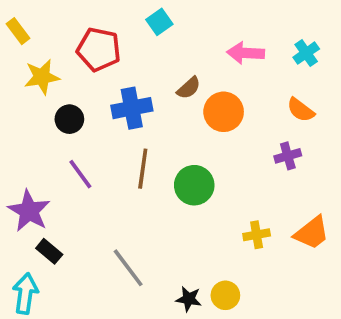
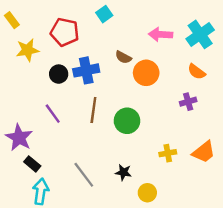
cyan cross: (306, 53) -> (200, 34), size x1.6
brown semicircle: (189, 88) -> (123, 57), turned 70
black circle: (69, 119) -> (59, 74), moved
cyan arrow: (25, 293) -> (41, 192), moved
black star: (189, 299) -> (123, 172), moved

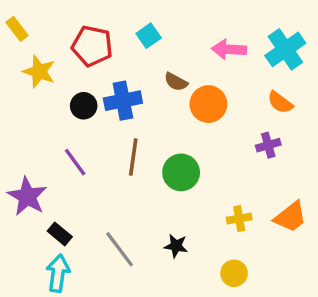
cyan square: (104, 14) -> (149, 36), moved
yellow star: (27, 50) -> (39, 72), turned 30
black rectangle: (32, 164) -> (60, 234), moved
yellow circle: (147, 193) -> (234, 273), moved

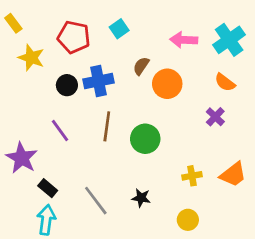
brown semicircle: (176, 82) -> (141, 66), turned 96
purple cross: (268, 145) -> (215, 117), turned -30

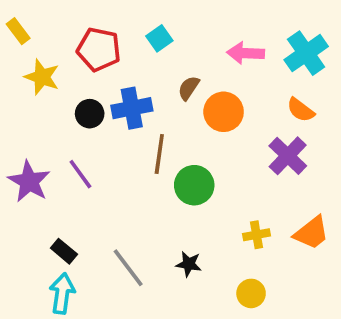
purple cross: (215, 117) -> (288, 156), size x1.5
brown line: (107, 126) -> (159, 154), moved
purple star: (22, 158) -> (29, 182), moved

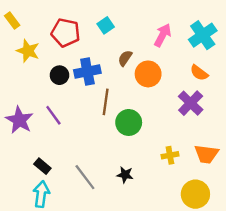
pink arrow: (246, 53) -> (163, 35), turned 115
orange trapezoid: (312, 233) -> (206, 154), turned 45
yellow circle: (251, 293) -> (195, 194), moved, size x1.5

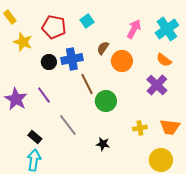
brown line: (106, 102) -> (87, 84), turned -35
gray line: (85, 177) -> (68, 125), moved

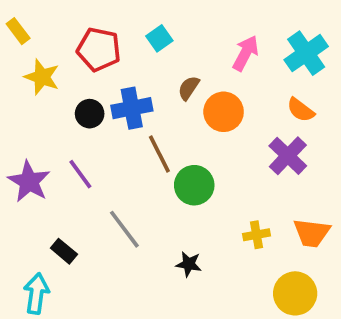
cyan arrow: (34, 160) -> (36, 293), moved

